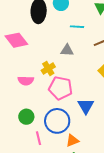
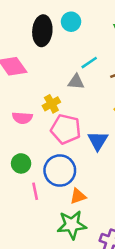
cyan line: (77, 27) -> (89, 63), moved, turned -40
blue triangle: (86, 106) -> (98, 141), moved

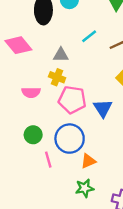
gray triangle: (76, 82) -> (61, 55), moved
yellow cross: (51, 104) -> (57, 77), turned -35
green star: (72, 225) -> (85, 188), size x0.7

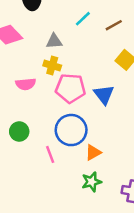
green circle: (33, 135) -> (19, 131), moved

